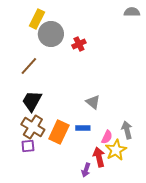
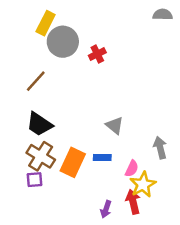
black trapezoid: (32, 101) -> (39, 124), turned -85
gray arrow: (127, 130) -> (160, 148), moved
red arrow: (99, 157) -> (133, 202), moved

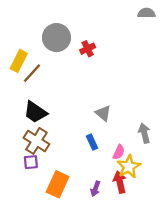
yellow rectangle: (46, 23) -> (19, 61), moved
blue rectangle: (102, 157) -> (92, 142), turned 64
orange rectangle: (73, 162) -> (58, 184), moved

